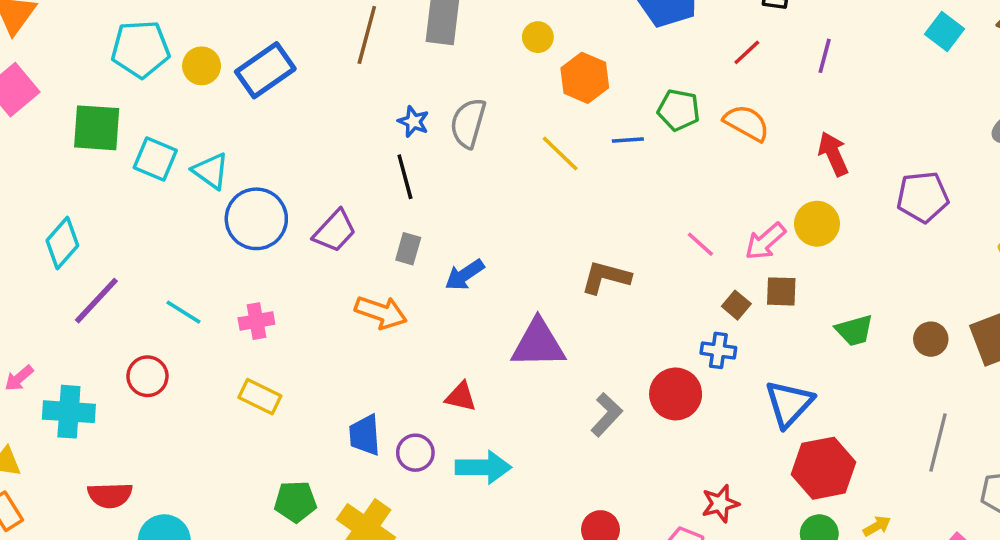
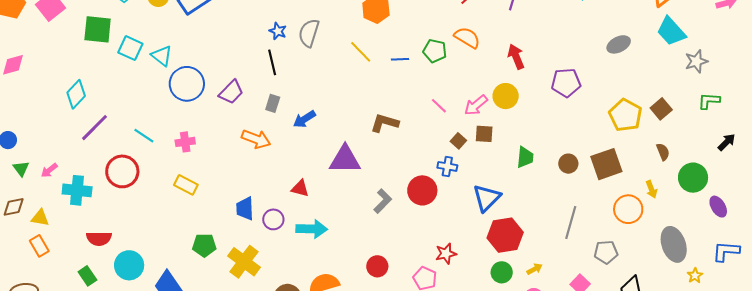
green pentagon: (679, 110) -> (435, 51), moved
blue line: (628, 140) -> (400, 59), moved
green trapezoid: (854, 330) -> (525, 157), turned -70
red circle: (147, 376) -> (122, 171), size x1.4

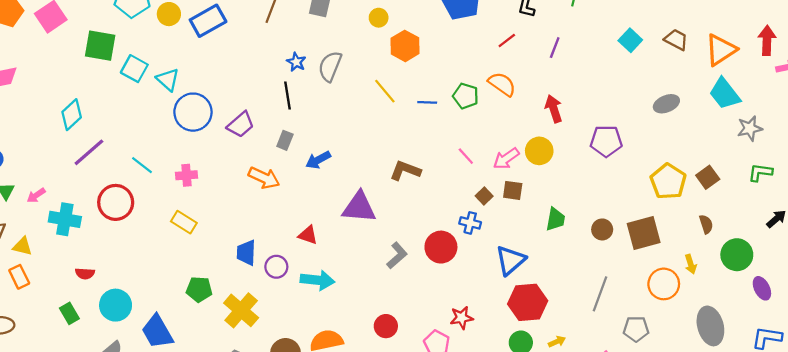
red semicircle: (99, 238) -> (85, 274), size x0.7

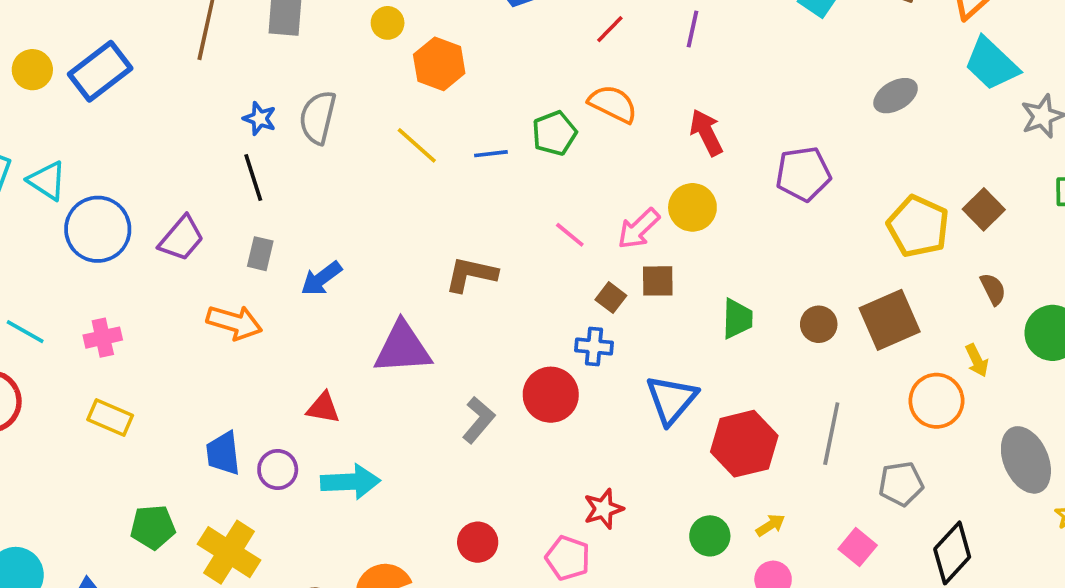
green pentagon: (466, 96) -> (554, 133), turned -30
red hexagon: (528, 302) -> (744, 444), moved

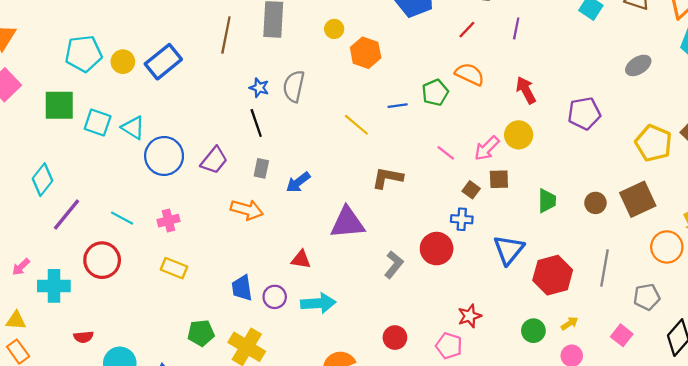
yellow line: (417, 145) -> (356, 125), moved

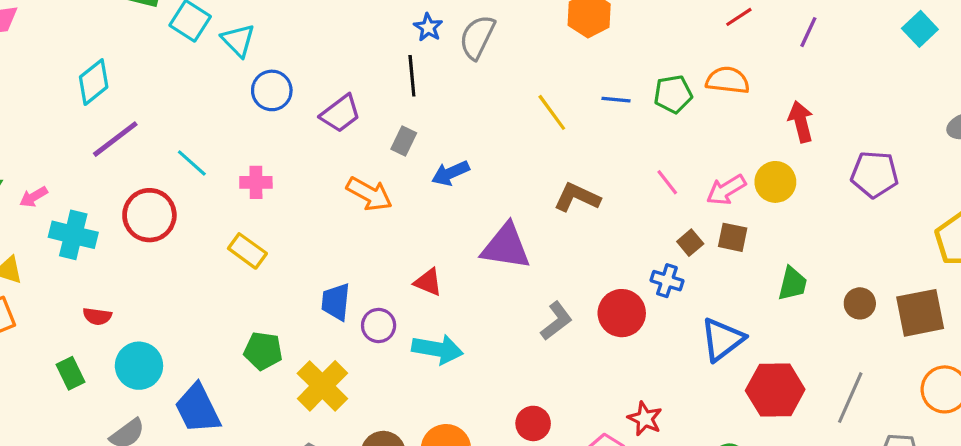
orange semicircle: (470, 74) -> (728, 80), turned -32
blue circle: (164, 156) -> (272, 90), size x0.7
red star: (470, 316) -> (645, 419), turned 30

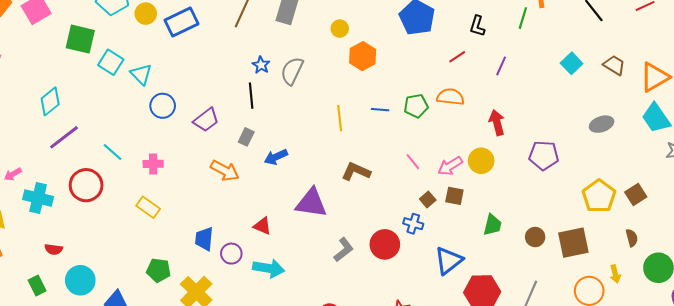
yellow line: (552, 112) -> (340, 118), turned 30

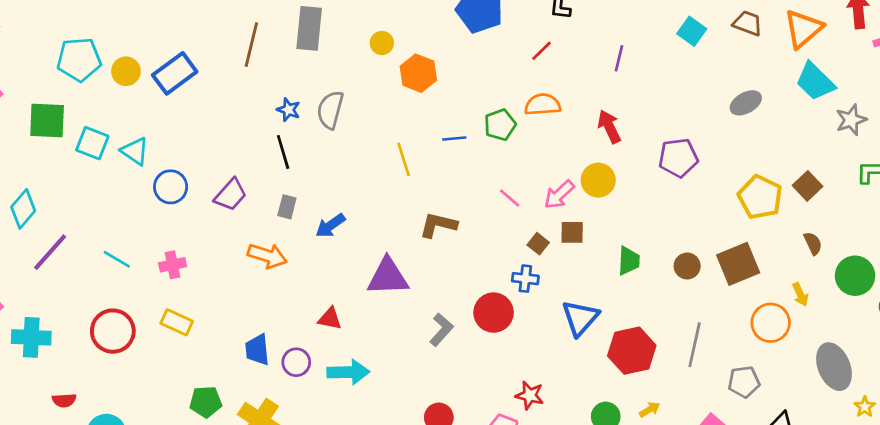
purple line: (501, 66) -> (619, 58), moved
red circle: (86, 185) -> (113, 331), moved

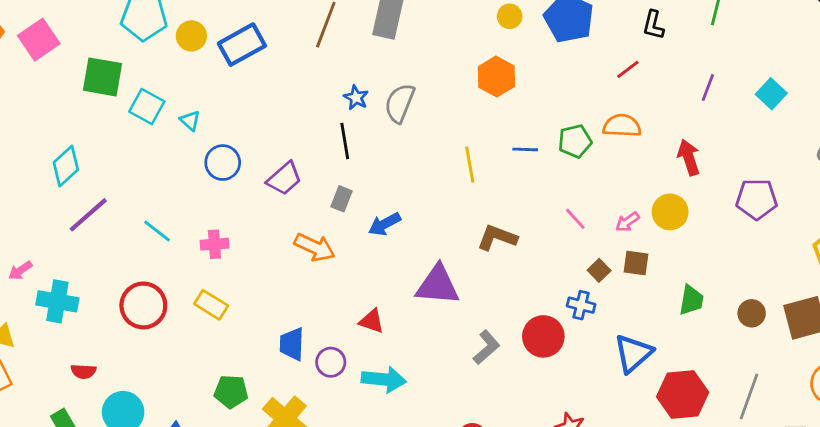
cyan square: (692, 31) -> (771, 94), moved
yellow circle: (382, 43) -> (510, 16), moved
cyan triangle: (135, 151) -> (190, 121), size x0.7
pink arrow: (559, 195) -> (627, 222), size x0.7

